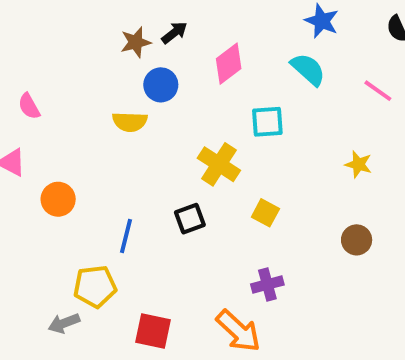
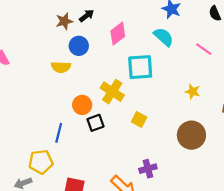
cyan square: (267, 122) -> (140, 67), size x1.4
orange circle: (58, 199) -> (82, 105), moved
brown circle: (357, 240) -> (191, 135), size x1.6
purple cross: (267, 284) -> (148, 169), moved

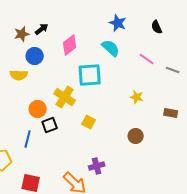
blue line: (59, 133) -> (28, 139), moved
brown circle: (191, 135) -> (136, 136), size x0.6

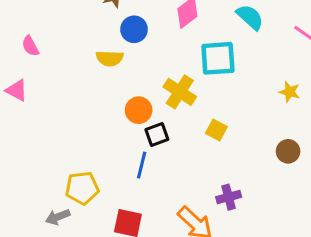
blue line: (28, 139) -> (142, 165), moved

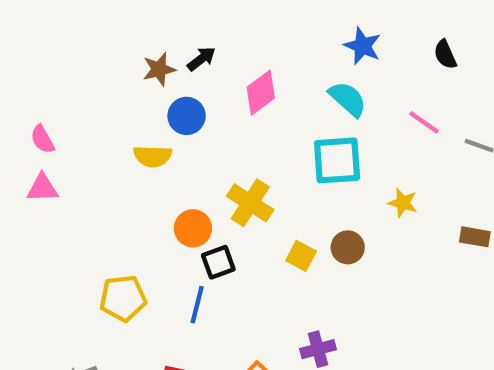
cyan square: (218, 58) -> (337, 160), moved
pink triangle: (17, 90) -> (42, 188), moved, turned -30
brown circle: (288, 151) -> (348, 247), moved
yellow pentagon: (82, 188) -> (123, 298), moved

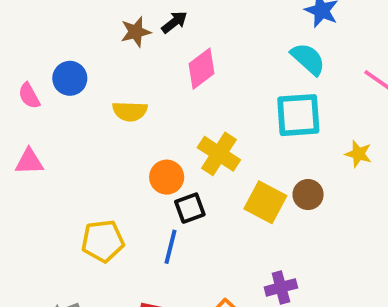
pink diamond: (261, 93) -> (202, 69), moved
blue circle: (187, 116) -> (70, 78), moved
pink triangle: (42, 188) -> (29, 162), moved
yellow square: (301, 256) -> (265, 202), size x1.5

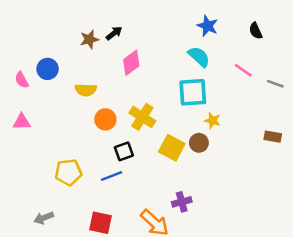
yellow star: (358, 154) -> (212, 121), moved
orange circle: (167, 177) -> (105, 119), moved
blue line: (171, 247) -> (112, 176), turned 55

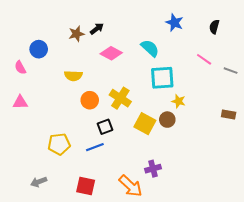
black semicircle: (256, 31) -> (214, 27), turned 40
cyan semicircle: (199, 57) -> (150, 48), moved
pink diamond: (131, 63) -> (111, 53), turned 65
blue circle: (48, 69) -> (39, 49), moved

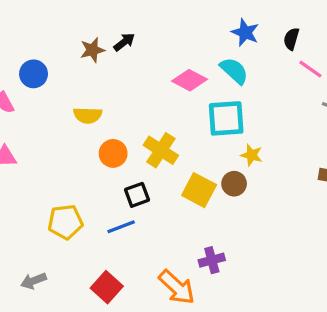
black semicircle: (214, 27) -> (291, 39), moved
cyan semicircle: (150, 48) -> (234, 71), moved
pink diamond: (111, 53) -> (190, 80), moved
pink line: (204, 59) -> (310, 69), moved
red square: (86, 186) -> (107, 287), turned 30

